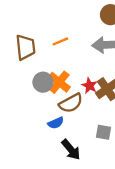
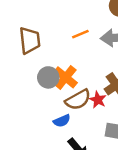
orange line: (60, 41) -> (80, 34), moved
red star: (90, 86) -> (98, 100), moved

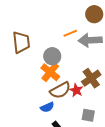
orange line: (80, 34) -> (70, 33), moved
gray circle: (48, 77) -> (52, 56), moved

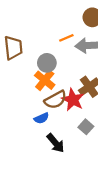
red star: (76, 90) -> (73, 100), size x1.5
gray square: (88, 115) -> (86, 127), turned 32

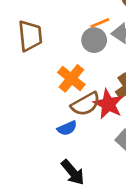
gray circle: (47, 63) -> (94, 40), moved
black arrow: (56, 143) -> (73, 172), moved

